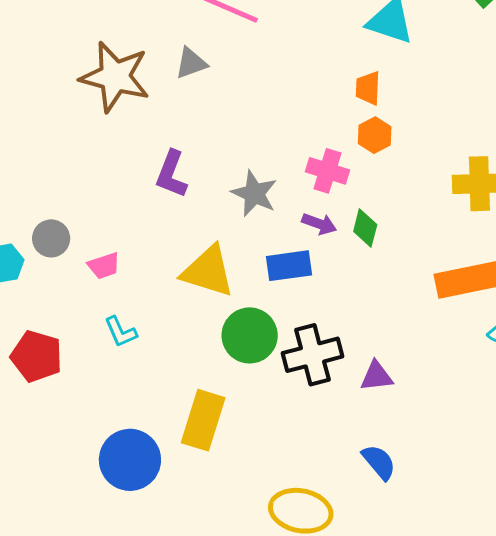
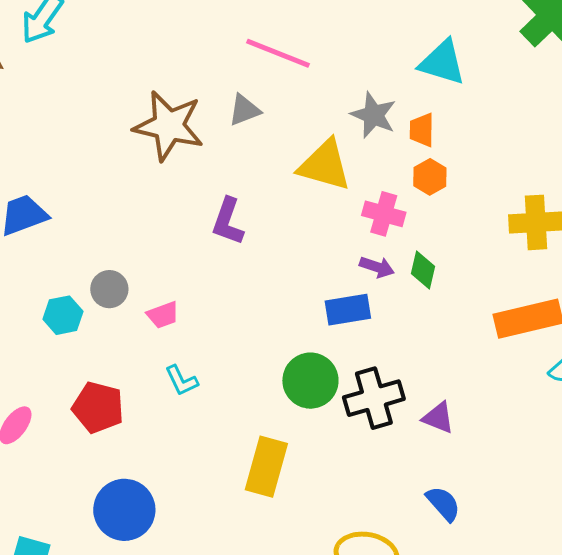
gray star: (254, 193) -> (373, 115), moved
yellow triangle: (208, 271) -> (325, 165), moved
purple triangle: (376, 376) -> (438, 418), turned 30
blue circle: (130, 460) -> (124, 510), moved

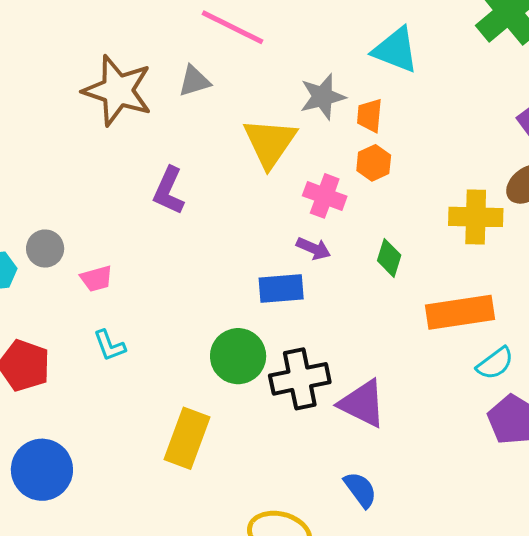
gray star: (373, 115) -> (323, 97), turned 30
yellow triangle: (325, 165) -> (270, 143), turned 44
green diamond: (423, 270) -> (389, 258), moved
purple triangle: (438, 418) -> (362, 404), size x1.5

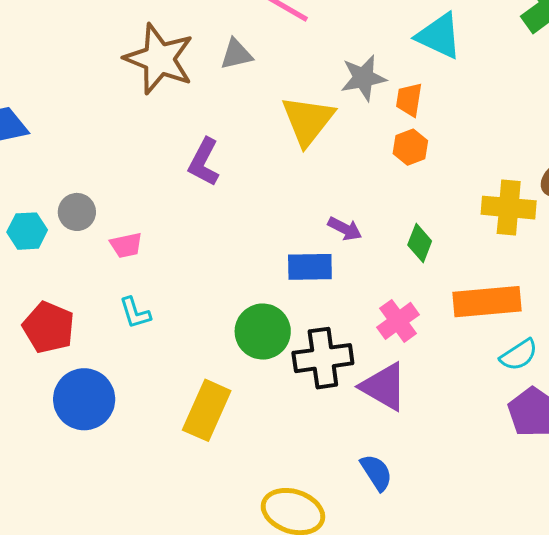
pink cross: (325, 196) -> (398, 321), moved, turned 30
blue circle: (42, 470) -> (84, 399), moved

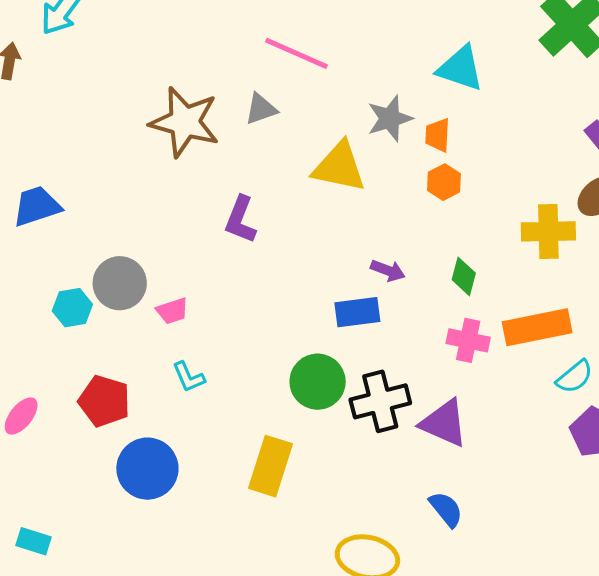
yellow triangle: (308, 120) -> (339, 167), turned -50
gray circle: (77, 212) -> (120, 283), size x1.4
pink cross: (398, 321) -> (468, 340), moved, turned -36

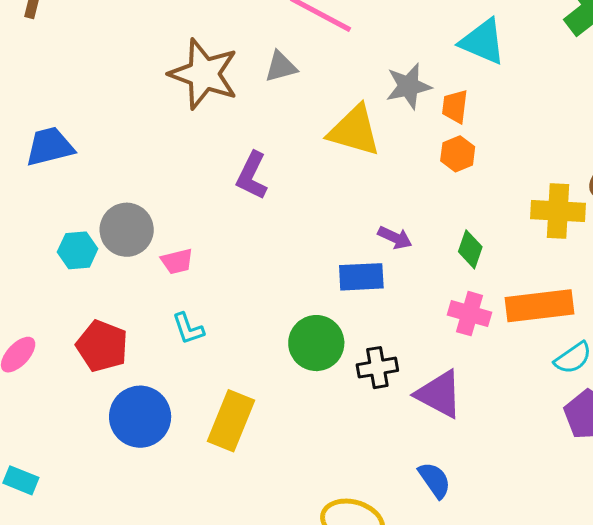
black cross: (380, 401) -> (377, 368), size x0.7
yellow rectangle: (270, 466) -> (231, 421), moved

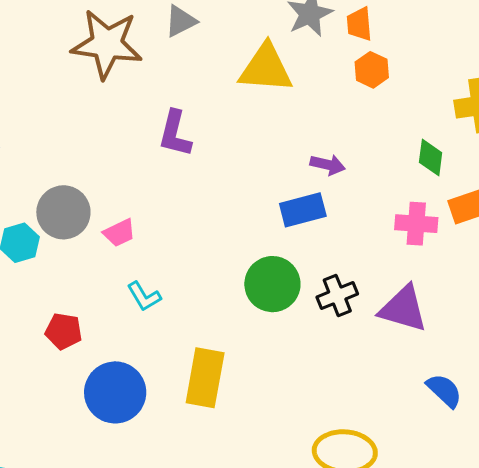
green diamond: (470, 249) -> (431, 157), moved
red pentagon: (102, 346) -> (64, 331), size x0.7
blue semicircle: (435, 480) -> (444, 391), moved

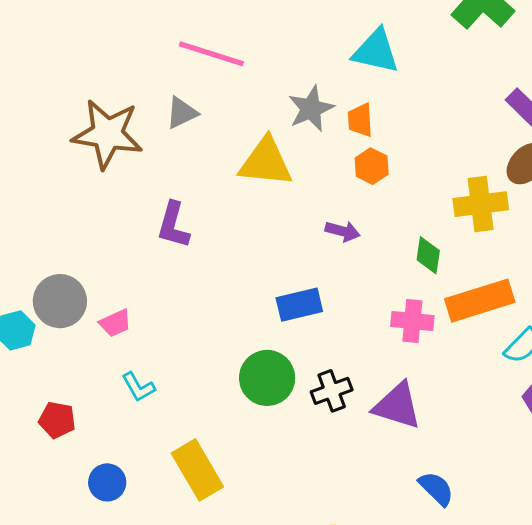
purple arrow: (328, 165) -> (343, 231), moved
yellow rectangle: (205, 378) -> (197, 470), turned -42
blue circle: (115, 392) -> (107, 482), size x0.6

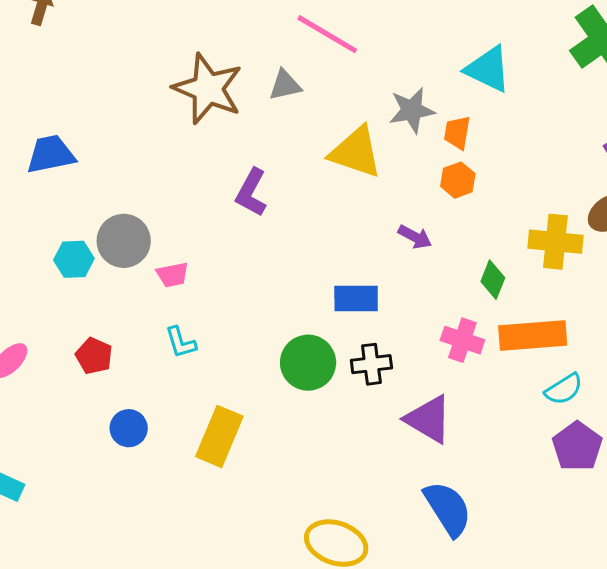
black cross: (332, 391) -> (371, 364), moved
yellow rectangle: (197, 470) -> (219, 436), turned 40
blue semicircle: (436, 489) -> (448, 509), size x1.5

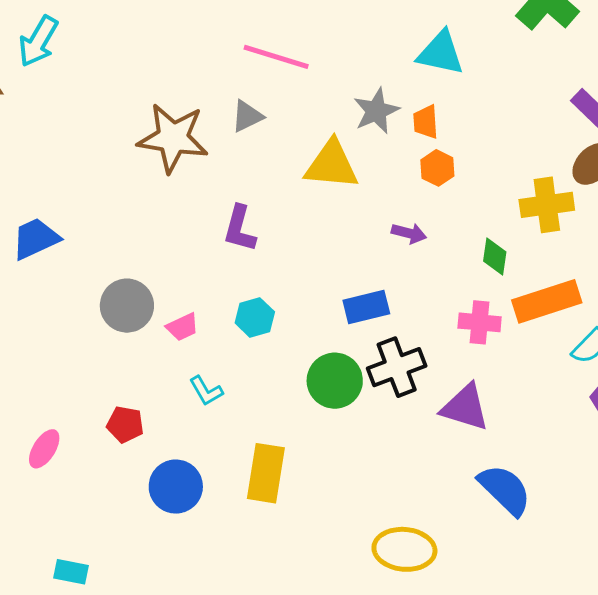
cyan hexagon: (74, 259) -> (255, 317), moved
black cross: (371, 364) -> (397, 367), size x1.4
blue circle: (129, 428) -> (176, 487), size x1.4

